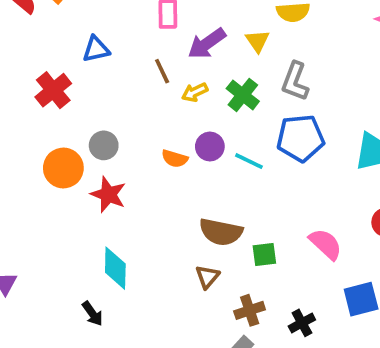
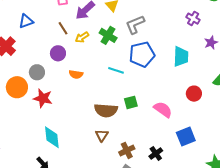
gray L-shape: (295, 81) -> (135, 24), turned 55
purple circle: (210, 147) -> (58, 53), moved
green square: (264, 255) -> (131, 102), moved

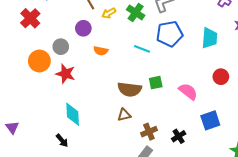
brown triangle: (102, 135) -> (124, 115), turned 40

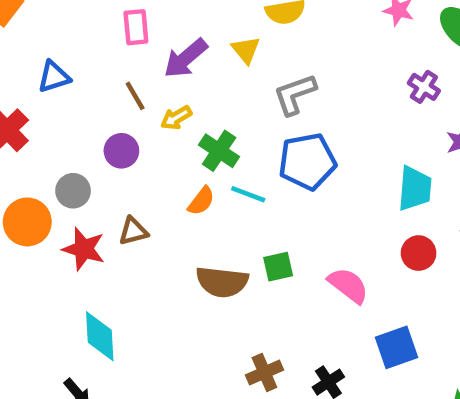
green cross: (136, 12) -> (219, 151), moved
cyan trapezoid: (210, 38) -> (415, 189), moved
orange semicircle: (101, 51) -> (201, 201), moved, turned -64
brown triangle: (124, 115) -> (133, 231), moved

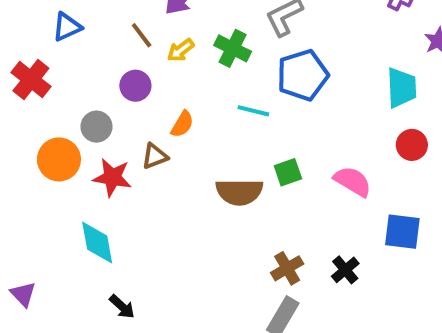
green cross: (219, 151) -> (233, 48), moved
orange semicircle: (201, 201) -> (182, 124), moved
cyan diamond: (100, 336) -> (97, 243), moved
blue square: (396, 347) -> (402, 232), turned 33

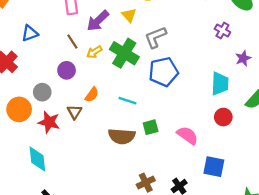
green cross: (233, 48) -> (124, 53), size x1.4
cyan line: (253, 111) -> (128, 101), moved
brown triangle: (155, 156) -> (74, 112), turned -42

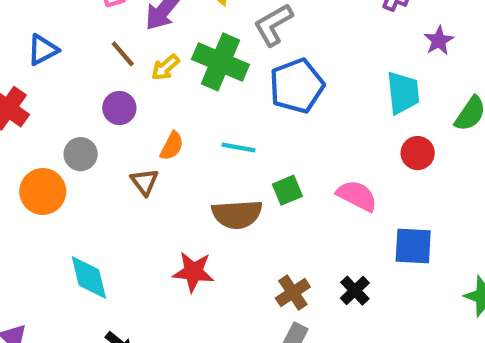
red star: (49, 122) -> (193, 272), moved

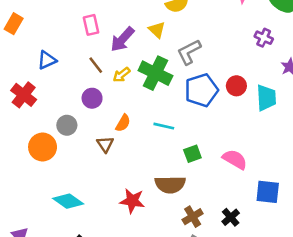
red circle: (418, 153) -> (236, 86), moved
brown semicircle: (237, 214) -> (170, 185), moved
cyan diamond: (89, 278) -> (68, 201), turned -44

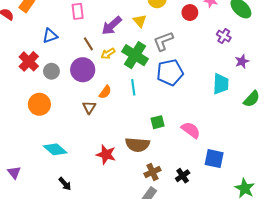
pink rectangle: (91, 25) -> (78, 11), moved
red circle: (236, 86) -> (190, 13), moved
purple circle: (92, 98) -> (83, 70), size x1.5
gray circle: (67, 125) -> (51, 71), moved
cyan line: (164, 126) -> (133, 87), moved, turned 63

